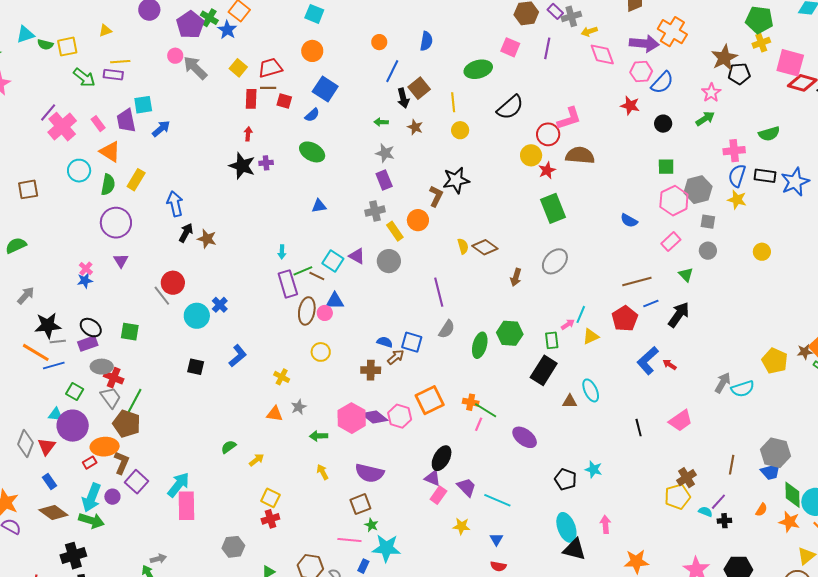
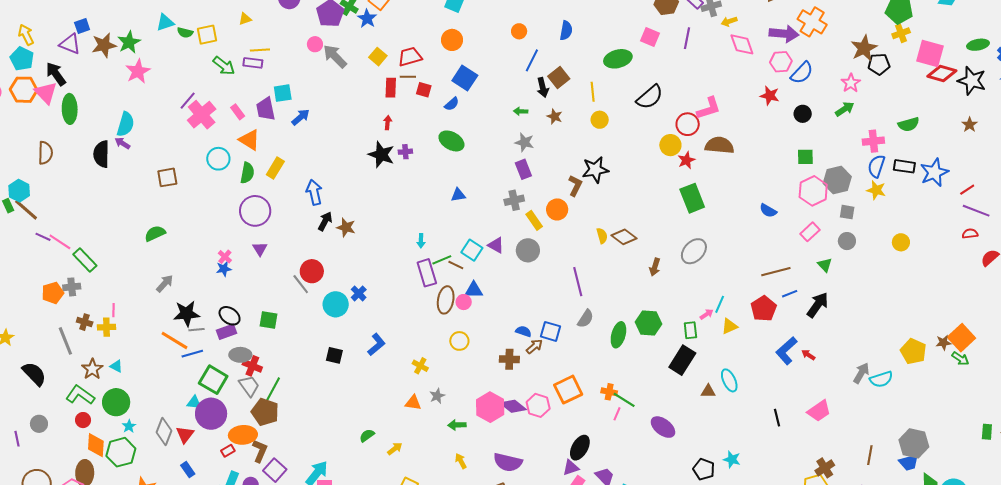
green square: (75, 392) -> (213, 380), size x1.6
purple triangle: (432, 478) -> (571, 468), turned -42

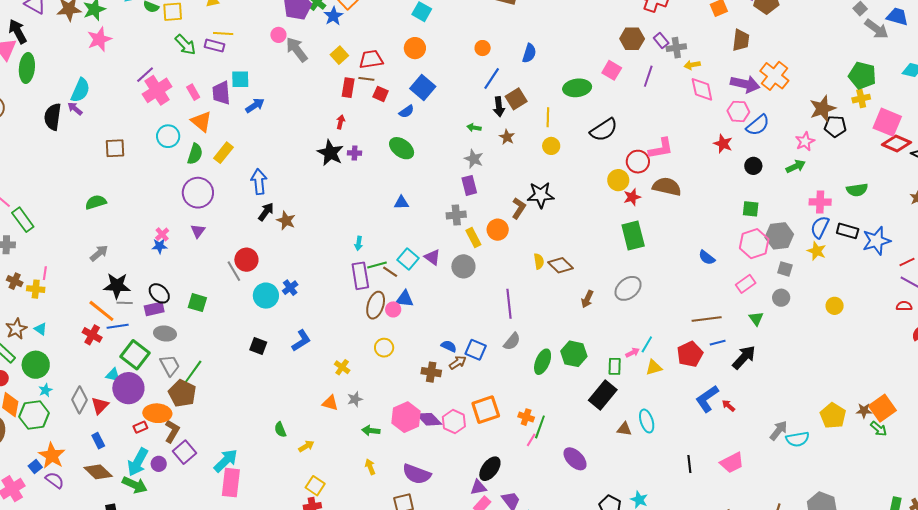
red cross: (252, 366) -> (92, 335), moved
green line: (624, 400) -> (540, 427), turned 70
green semicircle: (367, 436) -> (280, 430), turned -84

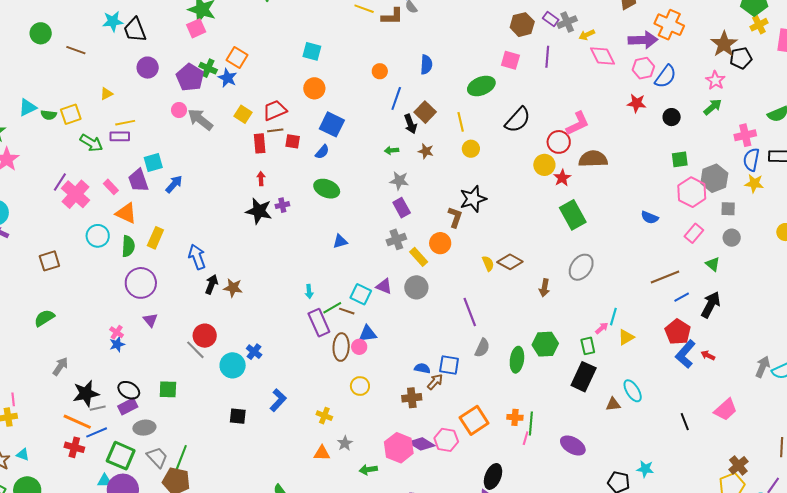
red pentagon: (690, 354) -> (678, 332), moved

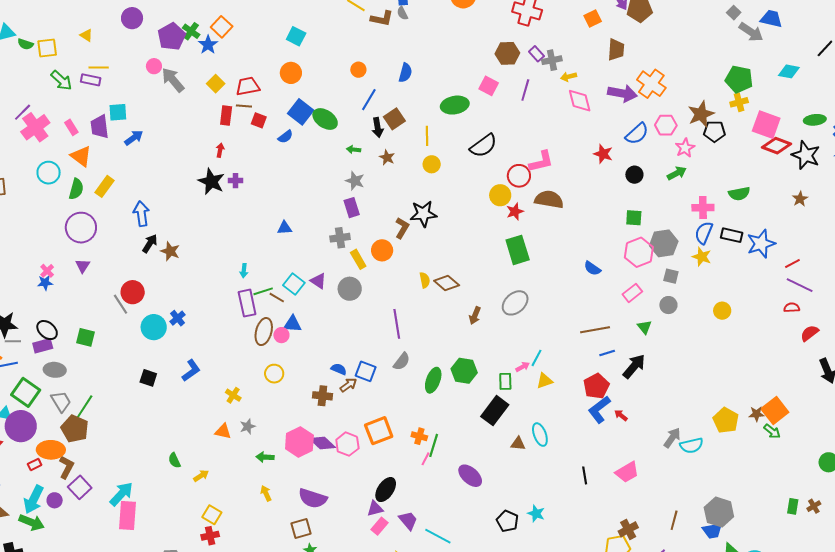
pink hexagon: (643, 68) -> (666, 125), moved
yellow triangle: (106, 94) -> (86, 35), turned 48
green ellipse: (327, 189) -> (325, 119), moved

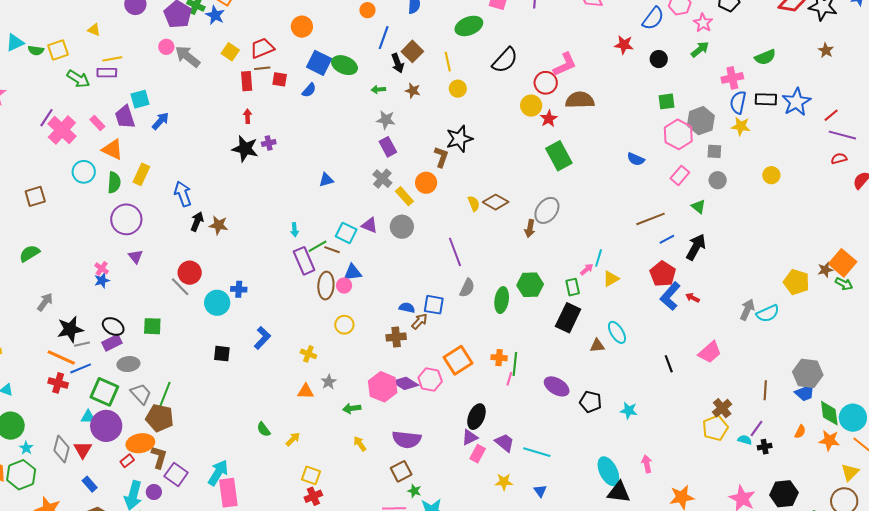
gray cross: (340, 238) -> (382, 179), turned -30
gray ellipse: (515, 303) -> (547, 210), moved
blue cross: (178, 318) -> (239, 289), turned -35
black pentagon: (507, 521) -> (591, 402), moved

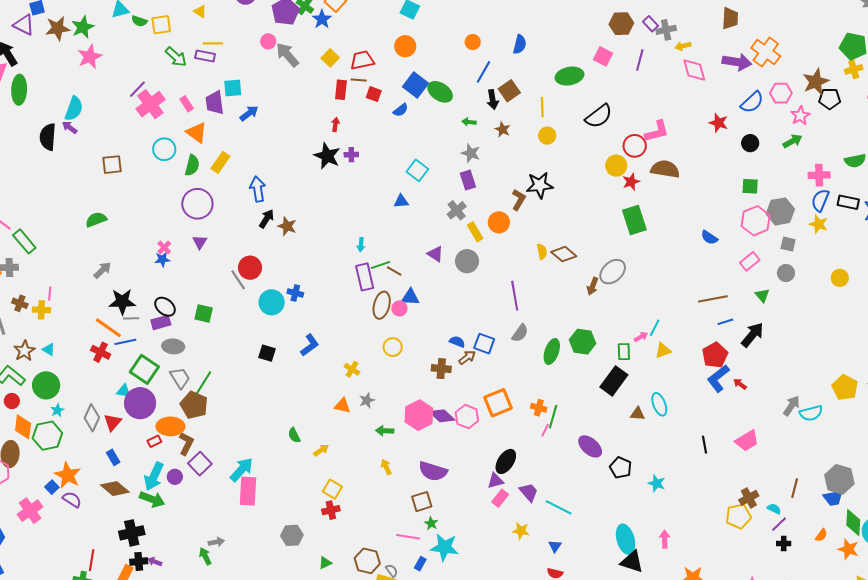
cyan square: (346, 233) -> (417, 170), moved
cyan semicircle: (745, 440) -> (774, 509), moved

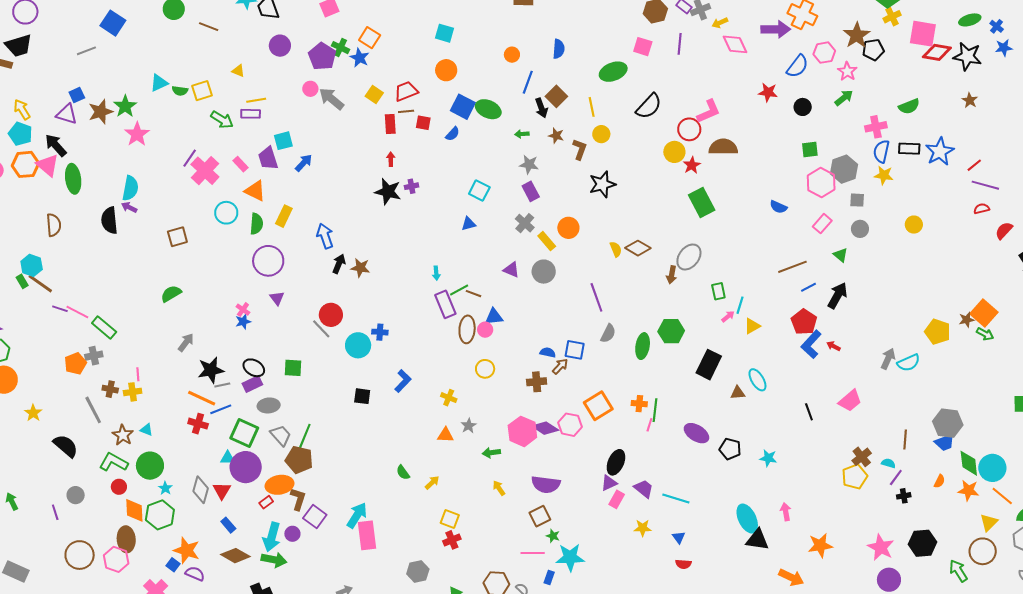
brown L-shape: (519, 200) -> (580, 149), moved
green rectangle: (624, 352) -> (718, 291), moved

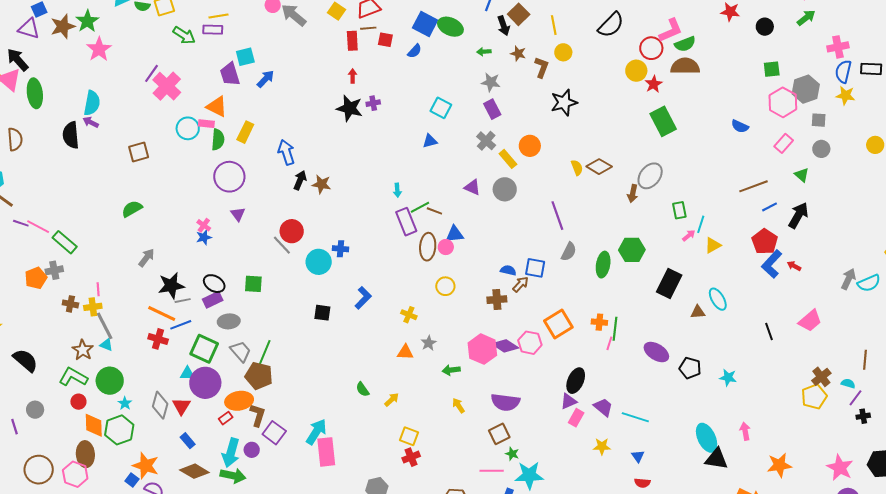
green semicircle: (909, 106) -> (685, 44), moved
pink rectangle: (240, 164) -> (206, 124), moved, turned -42
gray line: (93, 410) -> (105, 326), moved

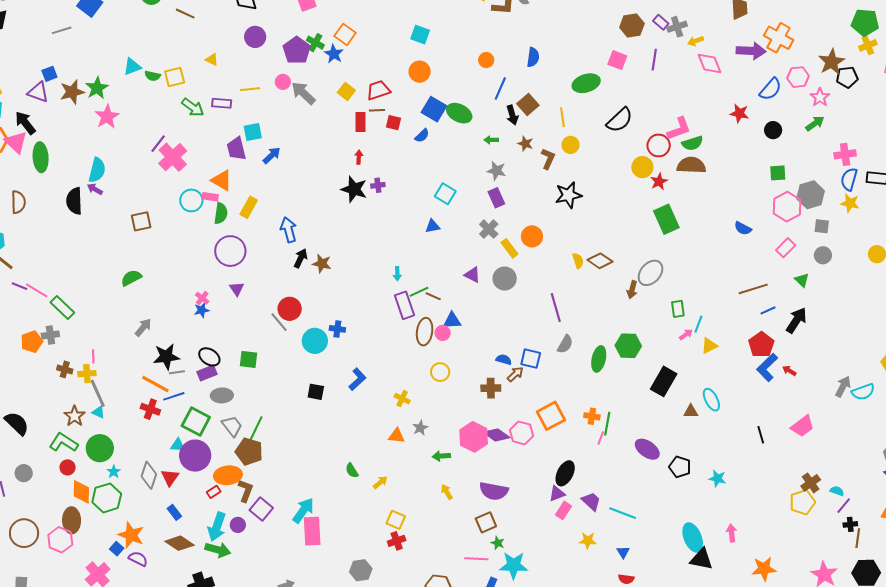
yellow line: (218, 16) -> (250, 89), moved
brown line: (865, 360) -> (858, 538), moved

